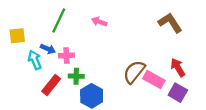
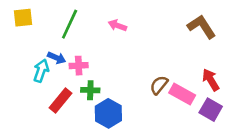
yellow square: (17, 36) -> (23, 18), moved
cyan arrow: (35, 60) -> (41, 71), turned 42
brown semicircle: (134, 72) -> (159, 85), size x0.7

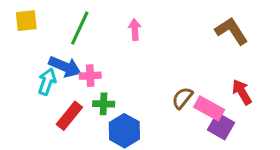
pink arrow: (117, 25) -> (135, 30), turned 66
blue arrow: (57, 58) -> (65, 67), size x1.5
purple square: (211, 110) -> (221, 126), moved

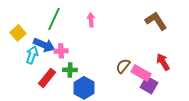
yellow square: (26, 21) -> (18, 33), moved, turned -35

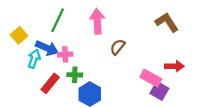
pink arrow: (91, 20) -> (97, 21), size x1.6
red arrow: (163, 62) -> (174, 66), turned 120
brown semicircle: (123, 66) -> (118, 47), moved

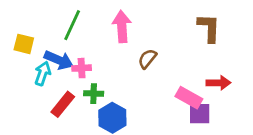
brown L-shape: (167, 22) -> (209, 28), turned 35
yellow square: (19, 35) -> (24, 44), turned -35
purple square: (159, 91) -> (200, 114), turned -30

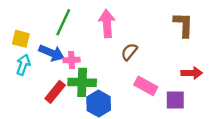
cyan arrow: (43, 73) -> (23, 65), moved
green cross: (94, 94) -> (82, 82), size x1.6
pink rectangle: (189, 98) -> (146, 86), moved

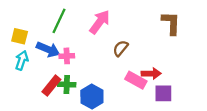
pink arrow: (107, 23) -> (100, 22), turned 40
red arrow: (192, 73) -> (151, 74), moved
green cross: (82, 82) -> (67, 85), moved, size x0.7

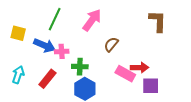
cyan arrow: (22, 60) -> (18, 75), moved
green cross: (67, 85) -> (80, 67), moved

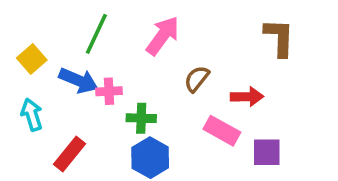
yellow square: (18, 33) -> (32, 59), turned 35
red arrow: (139, 68) -> (247, 97), moved
cyan arrow: (18, 75) -> (32, 115), moved, turned -36
red rectangle: (47, 79) -> (69, 154), moved

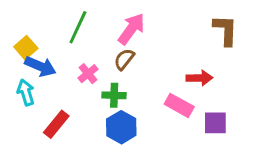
brown semicircle: (197, 79) -> (124, 59), moved
blue arrow: (78, 81) -> (40, 66), moved
pink cross: (109, 91) -> (88, 74), turned -36

